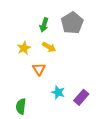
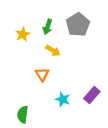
yellow star: (24, 48) -> (23, 34), moved
purple rectangle: (81, 97) -> (92, 95), moved

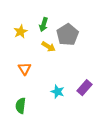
gray pentagon: (78, 25) -> (68, 35), moved
orange triangle: (42, 74) -> (25, 69), moved

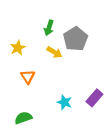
yellow star: (21, 32) -> (18, 48), moved
green semicircle: (21, 106) -> (23, 118), turned 63

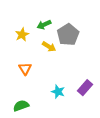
green arrow: (49, 28) -> (44, 25), turned 48
yellow star: (18, 48) -> (22, 35), moved

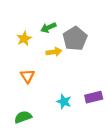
yellow arrow: (49, 47) -> (54, 52), turned -40
purple rectangle: (85, 88) -> (94, 97), turned 35

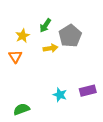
green arrow: (48, 28) -> (45, 25), turned -32
orange triangle: (27, 76) -> (15, 56), moved

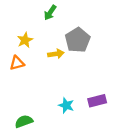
green arrow: (45, 25) -> (50, 13), moved
orange triangle: (15, 56) -> (17, 63), turned 48

